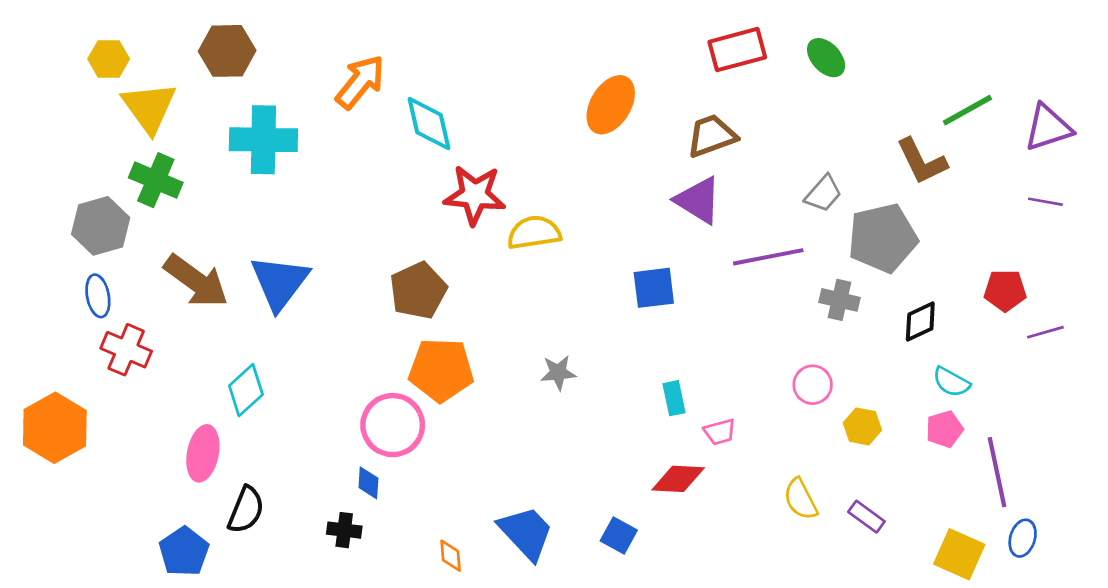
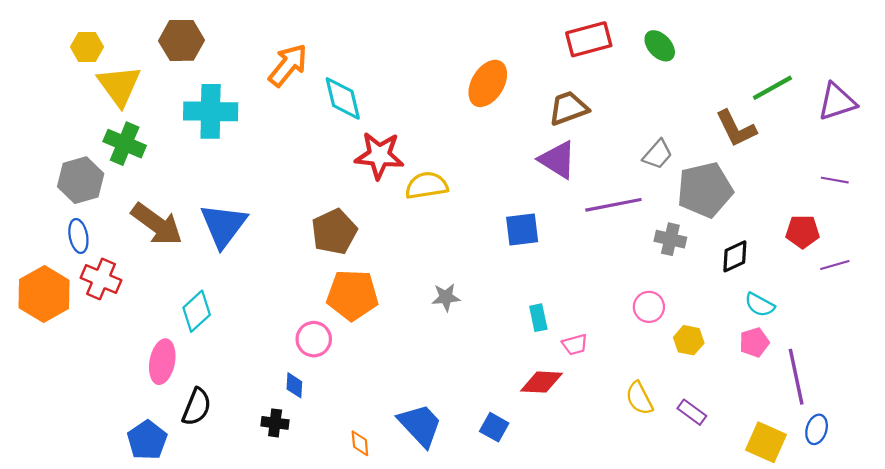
purple line: (1045, 202) -> (835, 180), moved
pink circle: (393, 425) -> (314, 339), size x0.7
orange hexagon: (55, 428) -> (44, 294), moved

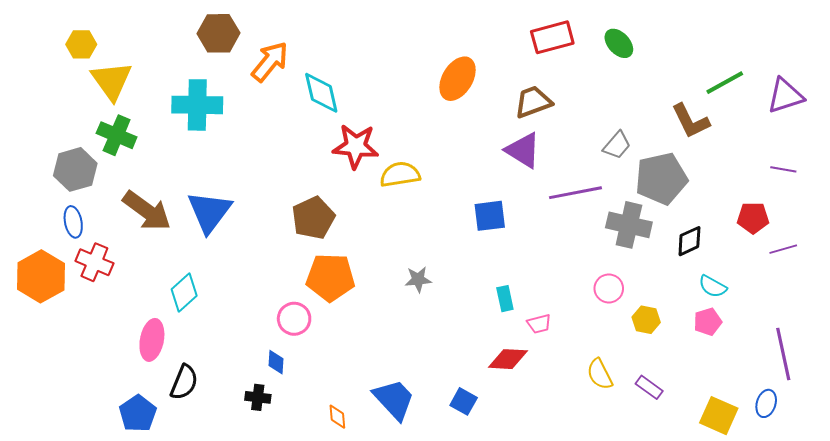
brown hexagon: (182, 40) -> (218, 33), moved
gray cross: (670, 239) -> (629, 225), size x1.5
purple line: (796, 377) -> (783, 354), moved

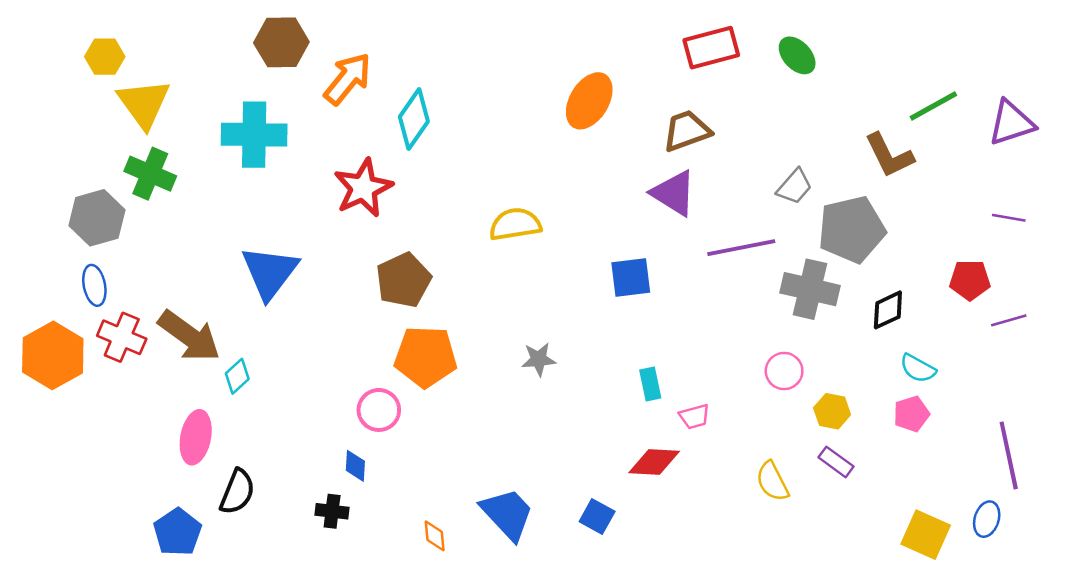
cyan diamond: (321, 93) -> (414, 119), turned 48
red star: (356, 146) -> (363, 188), moved, turned -30
brown arrow: (147, 211) -> (189, 336), moved
cyan diamond: (184, 292) -> (237, 376), size x0.7
purple rectangle: (649, 387) -> (836, 462), moved

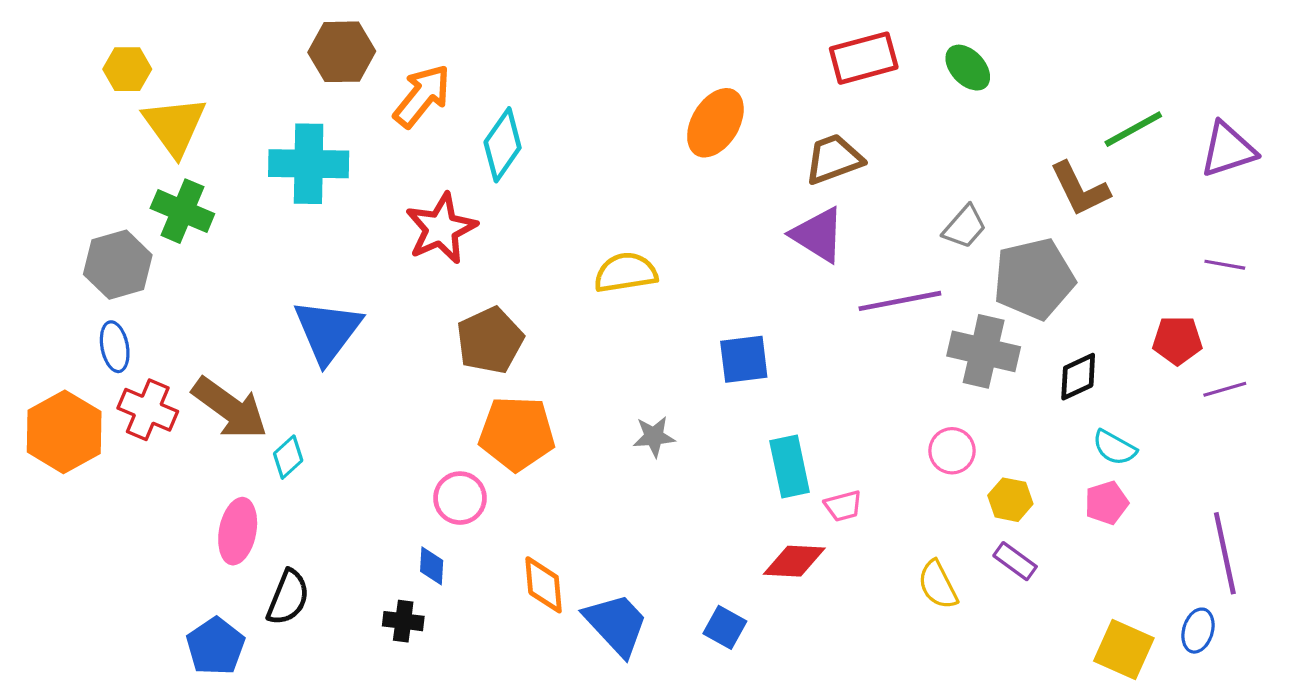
blue square: (631, 277) -> (744, 359), moved
cyan rectangle: (650, 384) -> (790, 467), size x1.5
orange diamond: (435, 536) -> (544, 585), moved, size x1.5

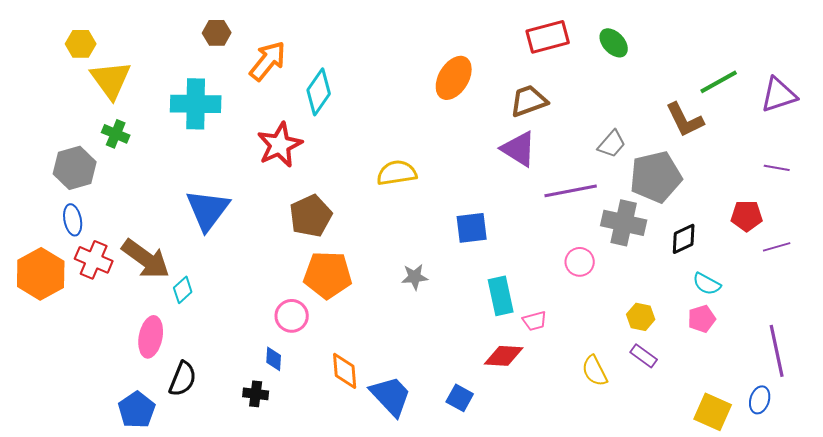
brown hexagon: (342, 52) -> (217, 33), size x0.7
green cross: (182, 211) -> (116, 134), size x0.7
pink circle: (952, 451) -> (580, 262), moved

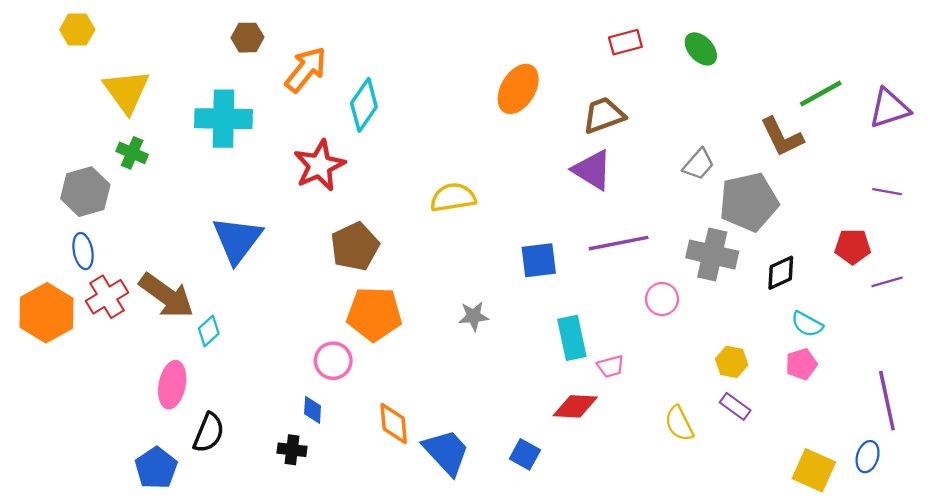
red rectangle: (548, 37) -> (625, 42), size x0.7
yellow hexagon: (81, 44) -> (77, 30), moved
purple line: (571, 191) -> (619, 243), moved
red cross: (94, 260) -> (107, 297), turned 36

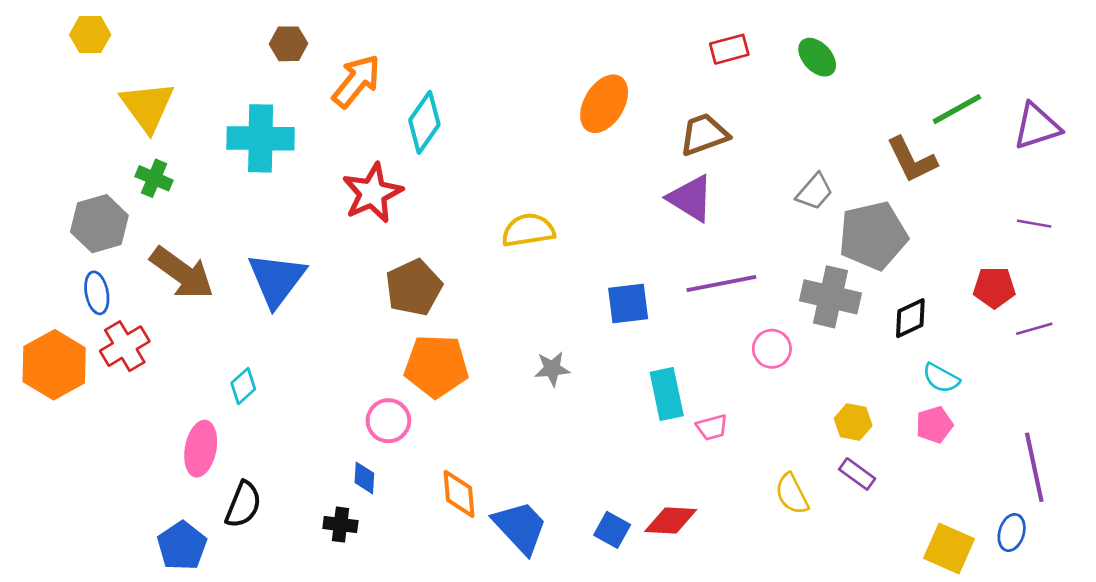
brown arrow: (166, 296) -> (182, 273), moved
red diamond: (575, 406) -> (671, 521), moved

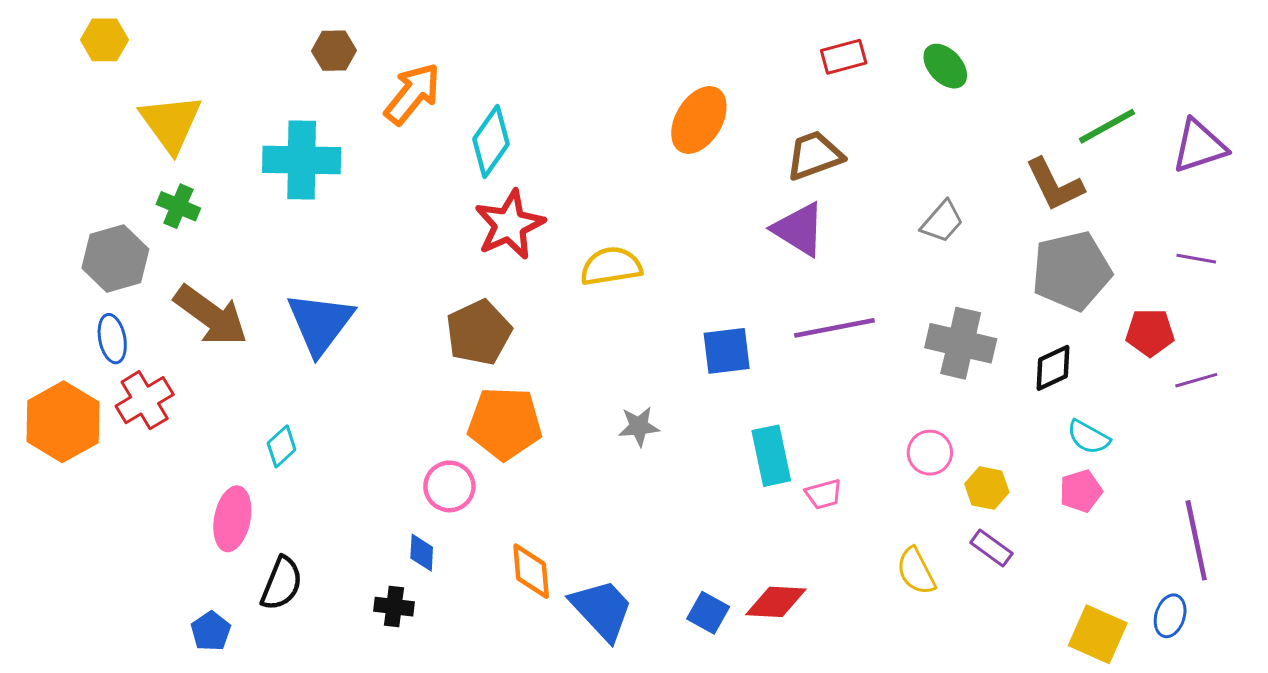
red star: (372, 193) -> (509, 225), moved
gray pentagon: (873, 236) -> (1072, 271), moved
pink circle: (772, 349) -> (930, 453), moved
blue pentagon: (182, 546) -> (211, 631), size x0.7

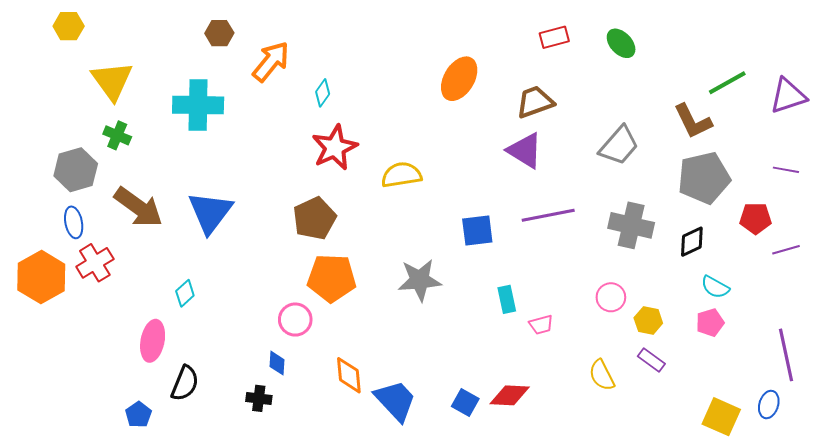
cyan diamond: (491, 142) -> (323, 93), size x0.6
gray trapezoid: (942, 222) -> (619, 145), size x1.4
gray star: (639, 426) -> (420, 280), size x1.6
cyan rectangle: (771, 456) -> (507, 299), size x0.7

